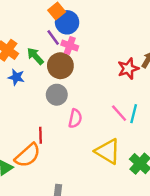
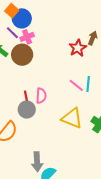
pink cross: (70, 46) -> (27, 37), turned -32
gray circle: (57, 95) -> (27, 110), moved
red line: (41, 135) -> (26, 97), moved

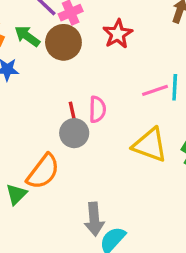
red star: (78, 48) -> (118, 34), moved
pink line: (76, 85) -> (155, 90), turned -56

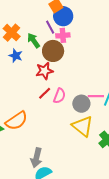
red star: (118, 34) -> (45, 71), moved
red line: (73, 113) -> (45, 93), turned 40
gray circle: (74, 133) -> (81, 104), moved

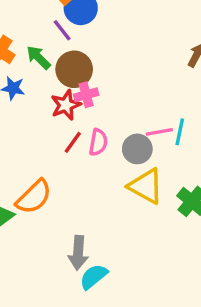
pink cross: (63, 35) -> (86, 95), moved

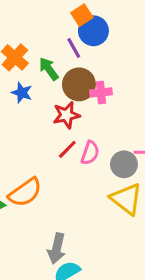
pink cross: (86, 95) -> (101, 92), moved

